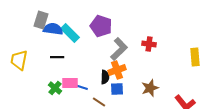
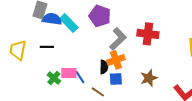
red cross: (149, 44) -> (148, 34), size x1.5
black line: (57, 57) -> (47, 47), moved
blue line: (81, 87) -> (80, 77), turned 40

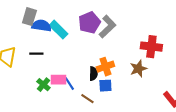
purple pentagon: (100, 16) -> (89, 23), turned 30
red cross: (148, 34) -> (151, 47), moved
gray L-shape: (118, 39) -> (107, 27), moved
brown star: (149, 78) -> (138, 69), moved

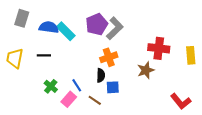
gray rectangle: (29, 17) -> (22, 18), moved
orange cross: (105, 67) -> (109, 57), moved
pink rectangle: (58, 80) -> (69, 99), moved, turned -49

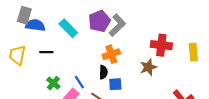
blue semicircle: (49, 27) -> (35, 25), moved

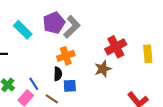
red cross: (161, 45) -> (116, 47), turned -35

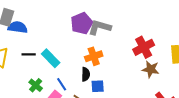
gray L-shape: (72, 27) -> (100, 27), turned -120
cyan rectangle: (23, 30) -> (51, 58), moved
brown star: (103, 69) -> (151, 69), moved, turned 30

